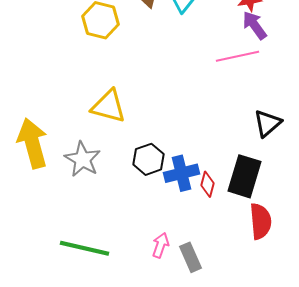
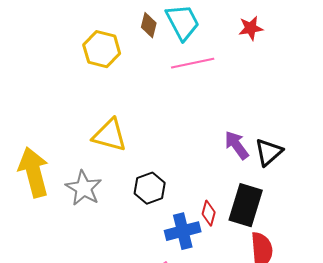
purple arrow: (254, 25) -> (237, 145), moved
pink line: (238, 56) -> (193, 63), moved
blue cross: (182, 173) -> (183, 231), moved

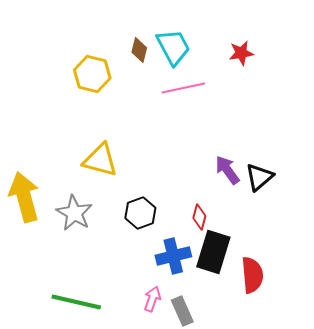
black rectangle: (246, 205) -> (213, 252), moved
red diamond: (209, 213) -> (199, 217), moved

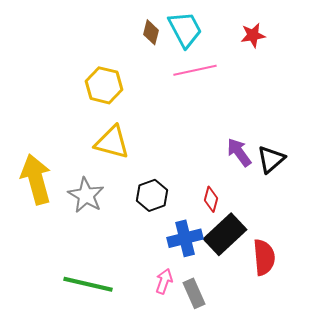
yellow hexagon: (92, 74) -> (104, 85), moved
black rectangle: (213, 252) -> (225, 234), turned 30

